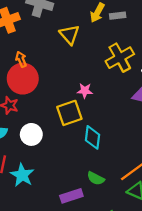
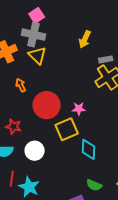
gray rectangle: (118, 16) -> (106, 59), moved
yellow triangle: (69, 35) -> (37, 55), moved
red circle: (23, 79) -> (47, 105), moved

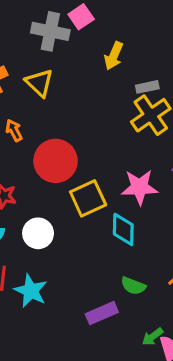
pink square: (37, 15) -> (81, 17), moved
gray cross: (33, 35) -> (50, 31), moved
pink star: (79, 109) -> (140, 187), moved, size x1.6

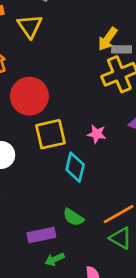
yellow arrow: (114, 56) -> (108, 39), moved
pink star: (140, 187) -> (97, 134), size x0.6
green arrow: (152, 337) -> (55, 259), moved

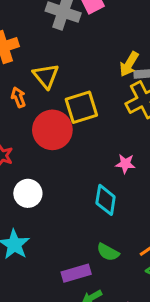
yellow triangle: (30, 26) -> (46, 76), moved
yellow square: (50, 134) -> (81, 107), moved

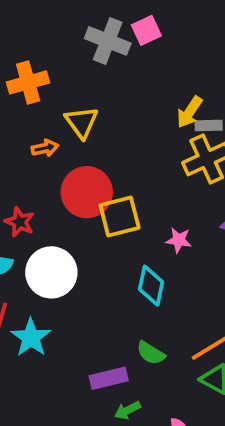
orange arrow: (18, 97) -> (45, 148), turned 96
yellow square: (81, 107) -> (120, 217), moved
white circle: (28, 193) -> (51, 272), size x1.4

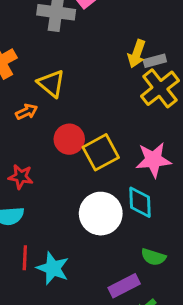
red circle: (87, 192) -> (69, 139), size x0.7
pink star: (179, 240) -> (153, 160), size x1.6
white circle: (51, 272) -> (101, 214), moved

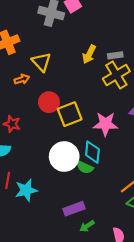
yellow arrow: (137, 54) -> (89, 54), moved
green semicircle: (153, 257) -> (85, 167), moved
cyan star: (53, 268) -> (26, 190), turned 30

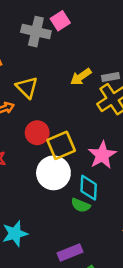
yellow arrow: (89, 54) -> (81, 77), turned 30
pink star: (105, 124) -> (102, 155), turned -30
white circle: (64, 157) -> (53, 173), moved

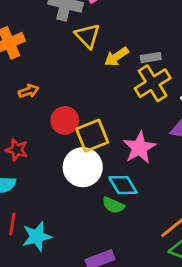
yellow triangle: (27, 87) -> (88, 36), moved
cyan diamond: (89, 188) -> (123, 185), turned -35

